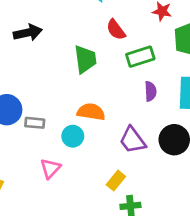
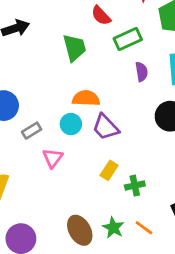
gray rectangle: (35, 123) -> (32, 131), moved, turned -30
purple trapezoid: (132, 140) -> (106, 127), moved
yellow rectangle: (116, 181) -> (109, 170), moved

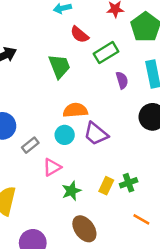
pink triangle: (53, 158) -> (52, 167), turned 30
yellow rectangle: (109, 170) -> (106, 186), moved
green star: (113, 228) -> (71, 191), moved, turned 30

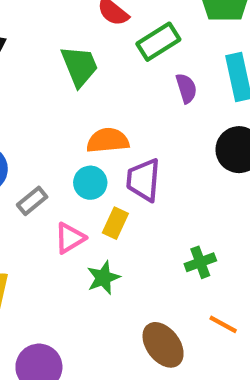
purple trapezoid: (96, 134) -> (143, 180), turned 56
yellow rectangle: (106, 186) -> (115, 223), moved
brown ellipse: (84, 229) -> (163, 345), moved

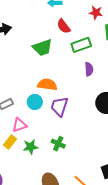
green trapezoid: (79, 66) -> (42, 48), turned 80
yellow rectangle: (115, 223) -> (10, 142), moved
green cross: (200, 262) -> (58, 144), moved, turned 32

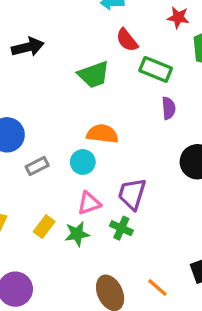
green rectangle: (81, 45) -> (156, 69), turned 42
purple trapezoid: (59, 106) -> (132, 194), moved
pink triangle: (19, 125) -> (89, 203), moved

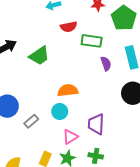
red semicircle: (127, 40) -> (69, 27), turned -49
green trapezoid: (94, 75) -> (39, 56), moved
green cross: (121, 228) -> (96, 156), moved

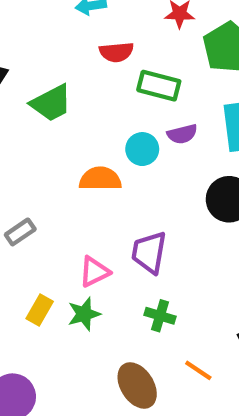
purple semicircle: (106, 64) -> (182, 134), turned 88
cyan circle: (60, 111) -> (142, 149), moved
green cross: (96, 156) -> (160, 316), moved

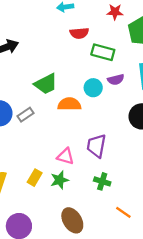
green trapezoid: (51, 103) -> (46, 84), moved
gray rectangle: (20, 232) -> (25, 115), moved
pink triangle: (94, 272) -> (66, 156), turned 42
brown ellipse: (137, 385) -> (72, 220), moved

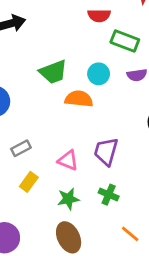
cyan circle: (93, 88) -> (99, 74), moved
gray rectangle: (25, 115) -> (21, 148), moved
green star: (60, 180) -> (68, 199), moved

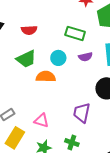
red semicircle: (99, 15) -> (29, 30), moved
purple trapezoid: (106, 152) -> (82, 113), moved
yellow rectangle: (29, 182) -> (15, 138), size x1.5

